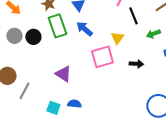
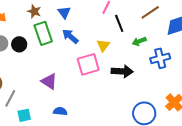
black arrow: (136, 64) -> (122, 71), size x1.5
cyan square: (53, 108) -> (24, 115), moved, turned -32

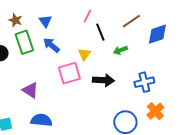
blue cross: (160, 58) -> (144, 82), moved
blue semicircle: (60, 111) -> (41, 120), size x1.5

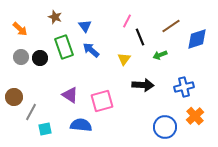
brown star: (15, 20) -> (55, 17), moved
pink square: (69, 73) -> (102, 101), moved

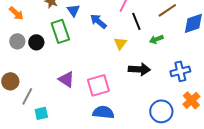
blue triangle: (85, 26) -> (73, 10), moved
blue arrow: (91, 50) -> (98, 21), moved
blue semicircle: (81, 125) -> (103, 112), moved

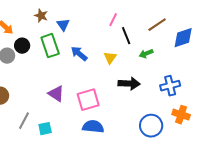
blue arrow: (98, 21) -> (79, 54), moved
black circle: (36, 42) -> (22, 46), moved
gray line: (27, 96) -> (24, 121), moved
orange cross: (191, 100) -> (181, 115), turned -30
cyan square: (41, 113) -> (45, 129), moved

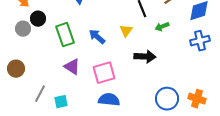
green rectangle: (50, 46) -> (65, 35), moved
blue arrow: (79, 54) -> (97, 37), moved
blue cross: (170, 86) -> (200, 41), moved
orange cross: (181, 115) -> (197, 99), moved

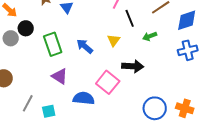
pink square: (104, 73) -> (108, 82), moved, turned -35
blue semicircle: (109, 100) -> (84, 98), moved

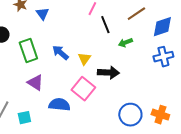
yellow triangle: (114, 40) -> (84, 59), moved

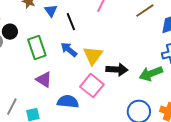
black line: (105, 25) -> (71, 22), moved
green arrow: (125, 43) -> (151, 74), moved, size x1.6
yellow triangle: (84, 59) -> (93, 56), size x1.5

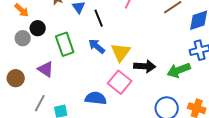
purple triangle: (44, 80) -> (46, 69), moved

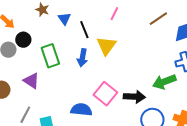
blue arrow: (97, 46) -> (82, 58), turned -120
yellow triangle: (121, 52) -> (106, 46), moved
black arrow: (145, 66) -> (134, 97), moved

